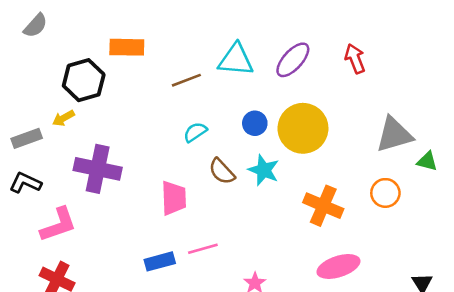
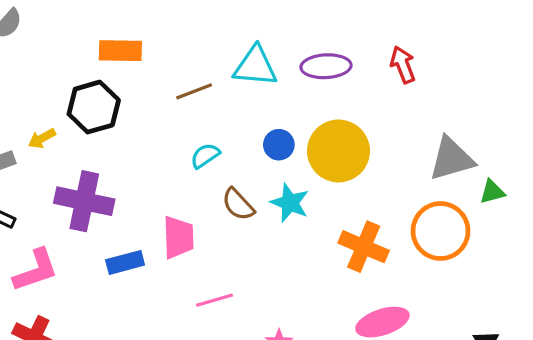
purple ellipse: (293, 60) -> (326, 66), turned 45
black hexagon: (84, 80) -> (94, 107), moved
green triangle: (427, 161) -> (492, 192), turned -30
orange circle: (385, 193) -> (440, 231), size x1.6
blue rectangle: (160, 261) -> (125, 262), moved

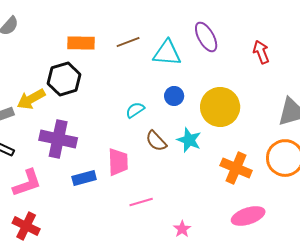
purple ellipse: (326, 66) -> (206, 37), moved, turned 64
brown line: (194, 91) -> (128, 42), moved
yellow arrow: (42, 138) -> (31, 99), size x1.6
blue circle: (279, 145) -> (174, 96), moved

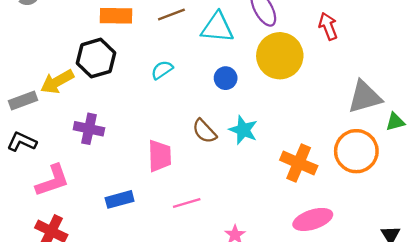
yellow circle: (220, 107) -> (280, 56), moved
cyan semicircle: (135, 110) -> (162, 70), moved
purple cross: (58, 139) -> (89, 129), size x0.7
blue rectangle: (84, 178) -> (120, 199), moved

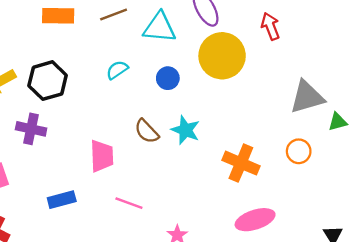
black hexagon: (96, 58) -> (48, 81), moved
cyan semicircle: (162, 70) -> (117, 70), moved
orange circle: (356, 151) -> (299, 151), size x0.6
pink line: (187, 203) -> (129, 203), turned 36

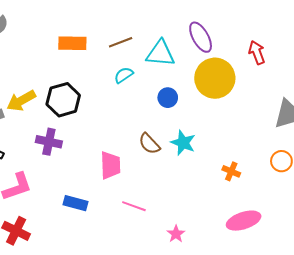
cyan semicircle: (117, 70) -> (124, 75), moved
orange cross: (241, 163) -> (231, 171), size x0.6
blue rectangle: (62, 200) -> (76, 203), turned 30

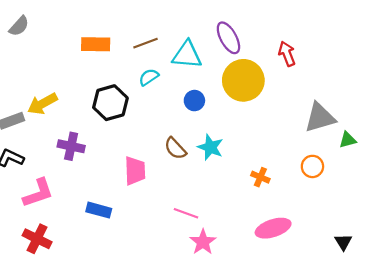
black hexagon: (63, 100) -> (110, 103), moved
pink line: (134, 206) -> (186, 213), moved
pink star: (176, 234) -> (203, 242), size x1.4

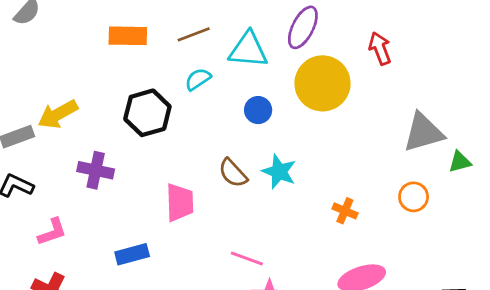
purple ellipse: (228, 38) -> (303, 27), turned 56
pink L-shape: (38, 193) -> (52, 232), size x0.7
blue rectangle: (99, 210) -> (132, 254), turned -30

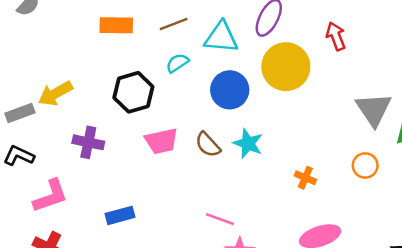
blue circle: (258, 110) -> (230, 90), size x1.6
gray triangle: (423, 132) -> (374, 109), turned -48
pink trapezoid: (180, 202) -> (161, 141), moved, turned 80
pink L-shape: (52, 232) -> (50, 196), size x1.4

